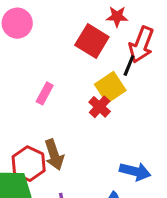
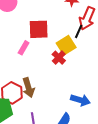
red square: (92, 41) -> (39, 29), moved, turned -35

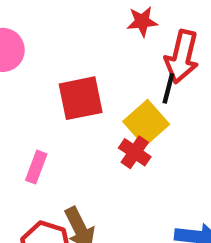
pink rectangle: (24, 48) -> (36, 167), moved

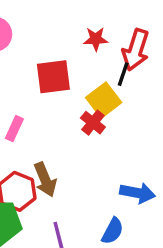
red star: (142, 22) -> (96, 39), moved

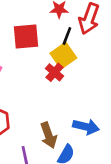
black line: (123, 74) -> (67, 36), moved
brown arrow: (45, 180) -> (49, 135), moved

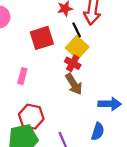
black line: (67, 36) -> (77, 30), turned -35
brown arrow: (49, 135) -> (74, 84), moved

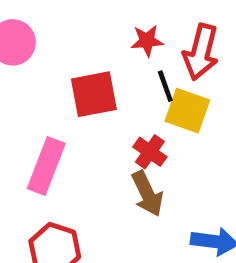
yellow square: (77, 47) -> (187, 111), moved, turned -30
pink rectangle: (22, 76) -> (46, 166), size x1.6

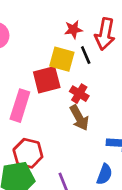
red square: (94, 94) -> (47, 80), moved
yellow square: (187, 111) -> (62, 59), moved

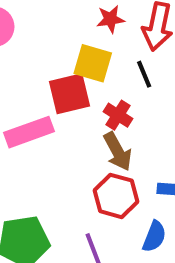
black line: (86, 55) -> (144, 74), moved
pink rectangle: (20, 106) -> (29, 132), turned 52
red hexagon: (28, 153) -> (116, 196), moved

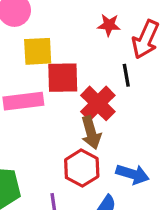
yellow square: (93, 63) -> (38, 51), moved, turned -32
red cross: (118, 115) -> (98, 103), size x1.5

